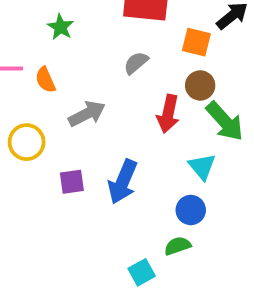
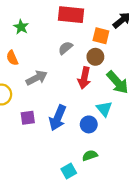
brown circle: (200, 85) -> (95, 57), moved
blue circle: (191, 210) -> (89, 124), moved

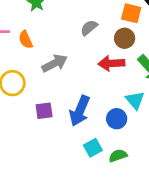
red arrow: (84, 78) -> (111, 63), turned 75
cyan square: (69, 171) -> (93, 148), moved

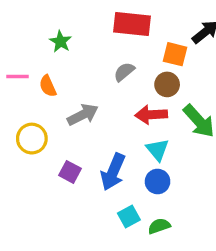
cyan triangle: (135, 100) -> (158, 150), moved
purple square: (44, 111) -> (70, 172), turned 36

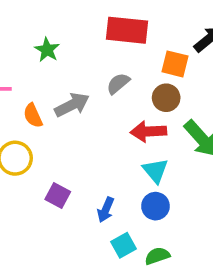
orange semicircle: (48, 86) -> (33, 115), moved
gray arrow: (83, 115) -> (72, 105), moved
blue arrow: (113, 172) -> (106, 210), moved, size x0.6

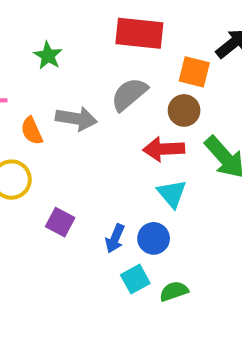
gray semicircle: (118, 84) -> (129, 94), size x1.4
gray arrow: (72, 105) -> (76, 119), turned 36
blue circle: (155, 206) -> (154, 238), moved

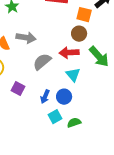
gray semicircle: (129, 94) -> (42, 62), moved

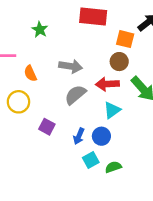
gray arrow: (26, 38) -> (71, 66), moved
cyan triangle: (73, 75) -> (112, 110), turned 35

